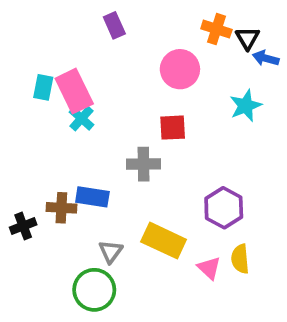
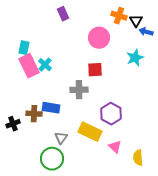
pink rectangle: (74, 91) -> (29, 66), moved
purple hexagon: (224, 208) -> (111, 114), moved
yellow semicircle: (240, 259) -> (138, 158), moved

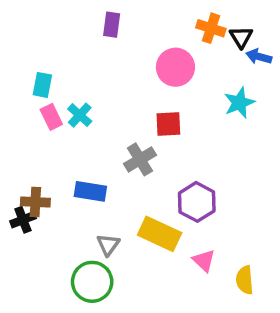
purple rectangle: (63, 14) -> (112, 25), turned 32
pink rectangle: (29, 66) -> (51, 117), size x0.6
gray cross: (79, 90) -> (140, 159), turned -30
brown cross: (34, 114) -> (35, 202), moved

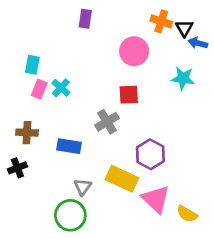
cyan star: (239, 103) -> (183, 78), turned 30
pink rectangle: (51, 117) -> (39, 89), turned 48
brown cross: (35, 202) -> (27, 133), moved
pink triangle: (204, 261) -> (156, 199), size x1.6
yellow semicircle: (245, 280) -> (187, 214), turned -55

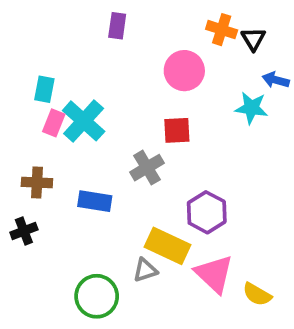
blue arrow: (198, 43) -> (276, 80), moved
cyan cross: (61, 88) -> (84, 121), size x1.6
gray triangle: (83, 187) -> (145, 270), moved, turned 36

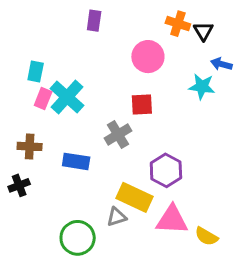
pink triangle: (214, 274) -> (172, 220), turned -40

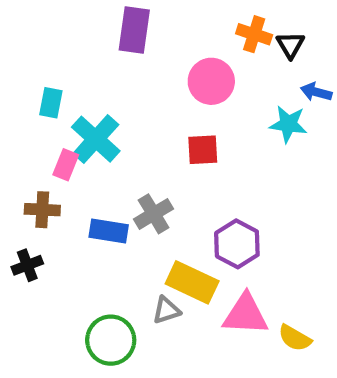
purple rectangle: (94, 21) -> (134, 30), size x1.5
pink rectangle: (43, 99) -> (66, 165), moved
gray cross: (118, 134) -> (154, 214), moved

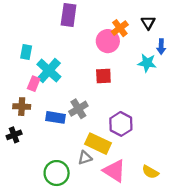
orange cross: (254, 34) -> (120, 28), moved, turned 35
blue arrow: (316, 92) -> (161, 47), turned -104
pink triangle: (246, 314) -> (114, 171), moved, turned 30

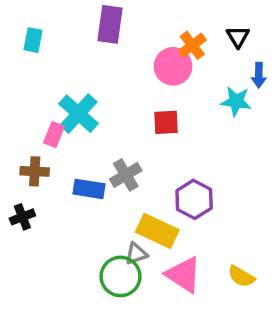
cyan rectangle: (26, 52) -> (33, 40), moved
green circle: (57, 173) -> (120, 276), moved

